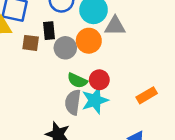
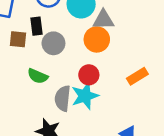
orange circle: (89, 41) -> (97, 39), moved
green semicircle: (77, 80) -> (38, 76), moved
orange rectangle: (147, 95) -> (137, 76), moved

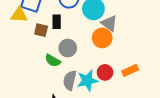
gray triangle: (103, 20) -> (109, 23), turned 30
gray circle: (53, 43) -> (68, 48), moved
red circle: (89, 75) -> (105, 72), moved

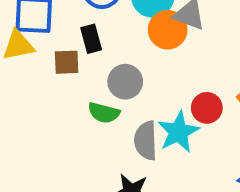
orange circle: (102, 38) -> (168, 30), moved

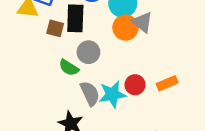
black rectangle: (91, 39) -> (75, 18), size x1.5
gray semicircle: (146, 141) -> (90, 93), turned 140

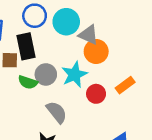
orange circle: (126, 28) -> (96, 51), moved
green semicircle: (69, 68) -> (28, 82), moved
cyan star: (112, 94) -> (74, 75), moved

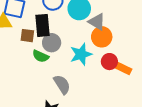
gray circle: (46, 74) -> (52, 43), moved
orange rectangle: (125, 85) -> (123, 68), turned 56
red circle: (96, 94) -> (109, 62), moved

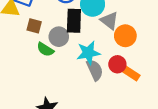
black rectangle: (43, 25) -> (74, 21), moved
orange circle: (102, 37) -> (125, 36), moved
gray semicircle: (62, 84) -> (95, 70), moved

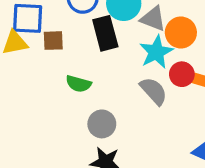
brown square: (34, 26) -> (53, 41), moved
gray circle: (59, 37) -> (102, 124), moved
cyan star: (88, 53) -> (156, 52), moved

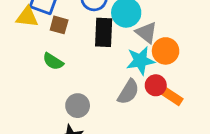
green semicircle: (79, 84) -> (53, 61), moved
gray semicircle: (154, 91) -> (128, 92), turned 56

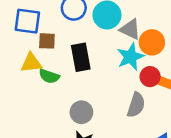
yellow triangle: (27, 17) -> (31, 63), moved
black rectangle: (104, 32) -> (81, 57), moved
gray semicircle: (128, 92) -> (136, 105), moved

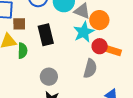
green semicircle: (49, 76) -> (23, 51), turned -105

